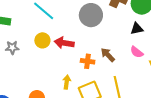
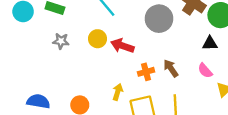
orange cross: (88, 61) -> (146, 72), turned -32

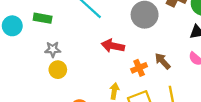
yellow circle: (98, 39) -> (58, 70), moved

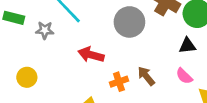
gray star: (53, 49) -> (45, 30), moved

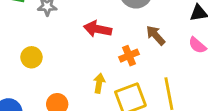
brown arrow: (146, 76) -> (156, 35), moved

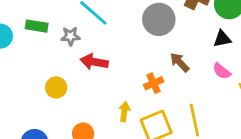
red arrow: (98, 29) -> (94, 62), moved

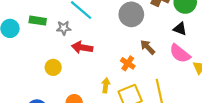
black triangle: (222, 39) -> (180, 29), turned 32
pink semicircle: (222, 71) -> (180, 53), size x1.5
orange cross: (154, 83) -> (128, 63), turned -32

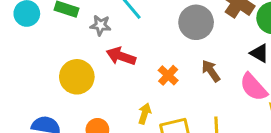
orange cross: (128, 63) -> (168, 75), moved
yellow circle: (53, 67) -> (77, 77), size x1.5

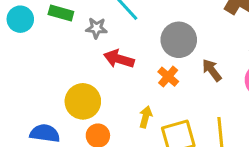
gray circle: (196, 22) -> (179, 40), moved
yellow circle: (77, 77) -> (83, 101), moved

